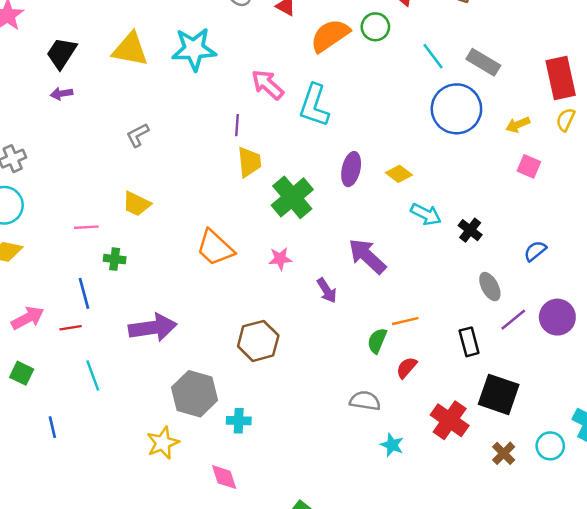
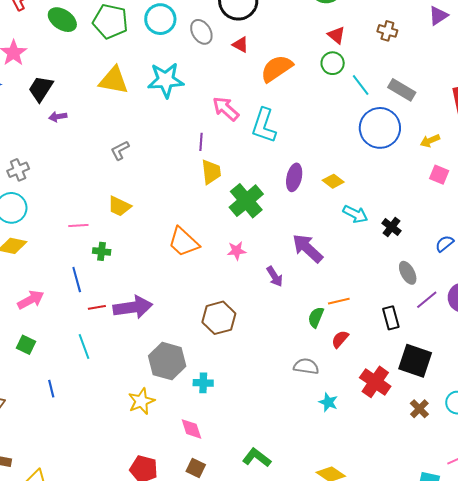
green circle: (375, 27) -> (333, 63), moved
black trapezoid: (62, 53) -> (41, 89), moved
red line: (71, 328) -> (97, 307), moved

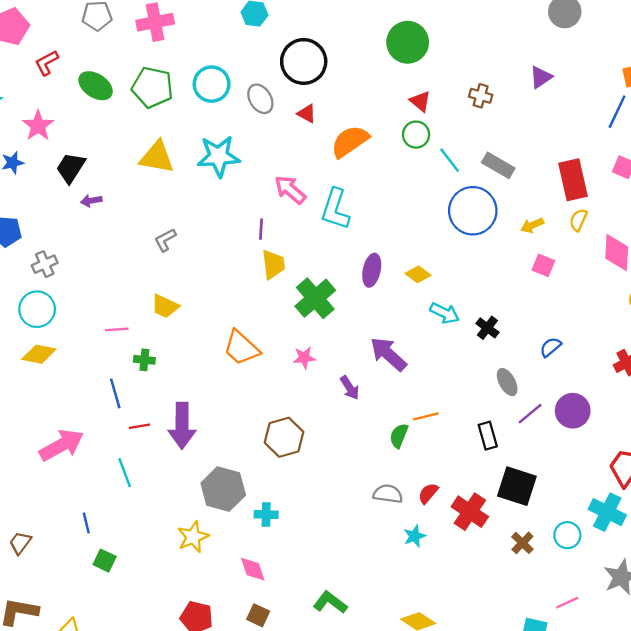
pink arrow: (31, 300) -> (61, 445), moved, size x1.4
purple arrow: (133, 307) -> (182, 426), turned 99
red semicircle: (340, 339) -> (428, 493), moved
green square: (26, 345) -> (105, 561), moved
cyan star: (328, 402) -> (415, 536), turned 30

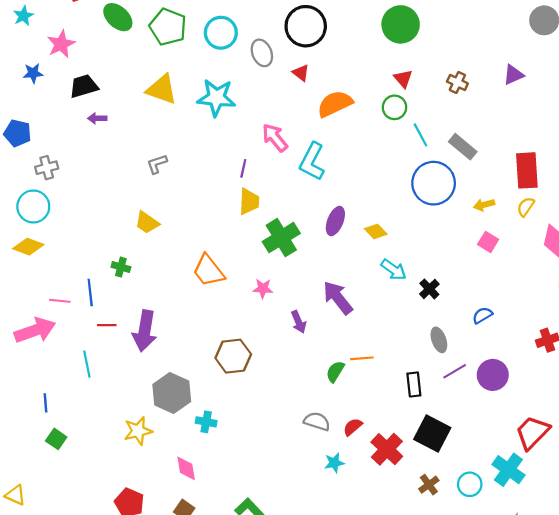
black trapezoid: (71, 168) -> (84, 86), turned 32
pink line: (117, 329) -> (60, 301), moved

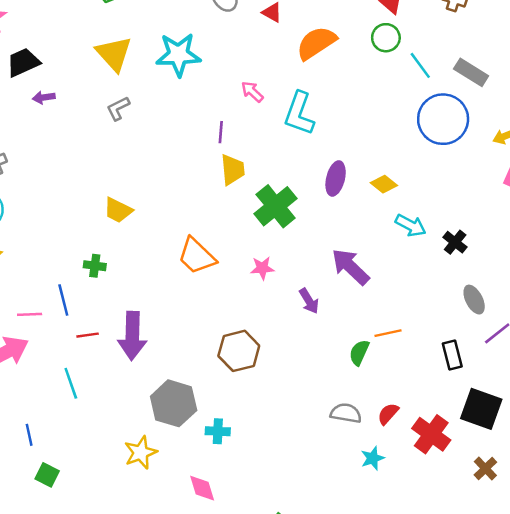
yellow triangle: (162, 89) -> (114, 54), turned 36
pink arrow: (275, 138) -> (252, 92), size x0.7
gray L-shape: (157, 164) -> (118, 108), moved

